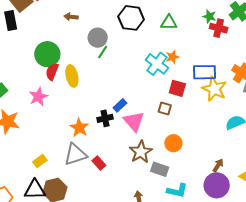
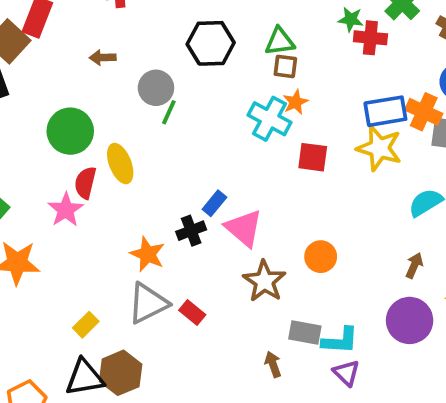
red semicircle: (52, 72) -> (85, 183), moved
blue rectangle: (204, 72) -> (385, 111), moved
brown square: (165, 109) -> (285, 66), moved
brown arrow: (218, 165) -> (414, 265), moved
gray rectangle: (160, 169) -> (305, 333), moved

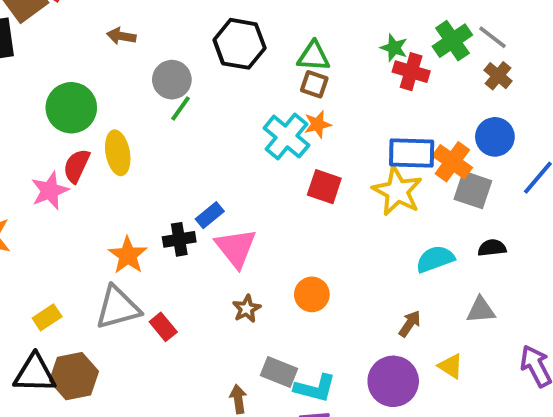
brown star: (264, 281) -> (247, 309), size x0.6

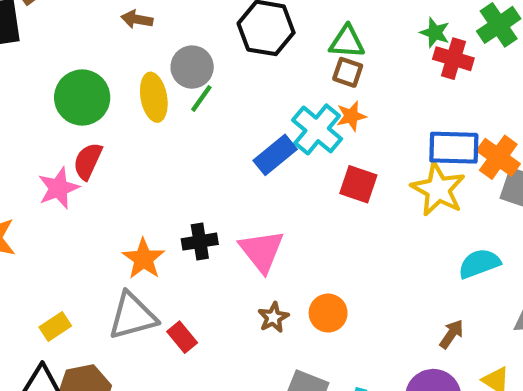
yellow ellipse: (118, 153) -> (154, 97), moved
blue rectangle: (210, 215) -> (275, 155), moved, size x1.4
orange circle: (312, 294) -> (328, 313), moved

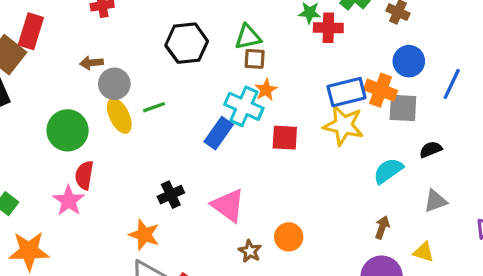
gray circle: (192, 67) -> (114, 84), moved
green line: (201, 98) -> (154, 107), turned 50
black cross: (200, 242) -> (171, 195), moved

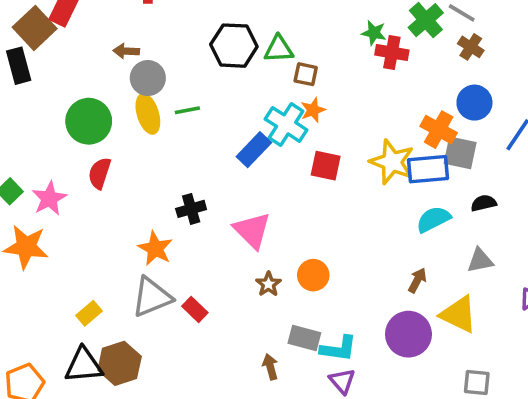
green triangle: (248, 37) -> (279, 49), moved
blue rectangle: (346, 92) -> (428, 169), moved
pink star: (69, 201) -> (49, 198), moved
yellow triangle: (424, 252) -> (459, 314), size x1.6

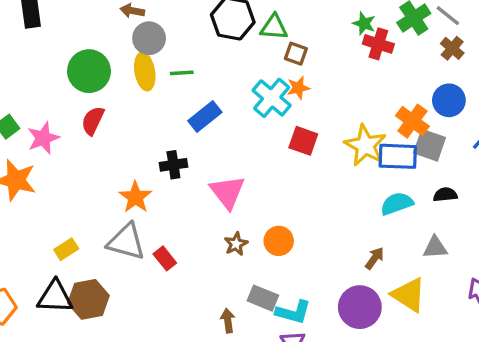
blue rectangle: (254, 150) -> (205, 116), moved
gray triangle: (152, 297) -> (126, 242), turned 30

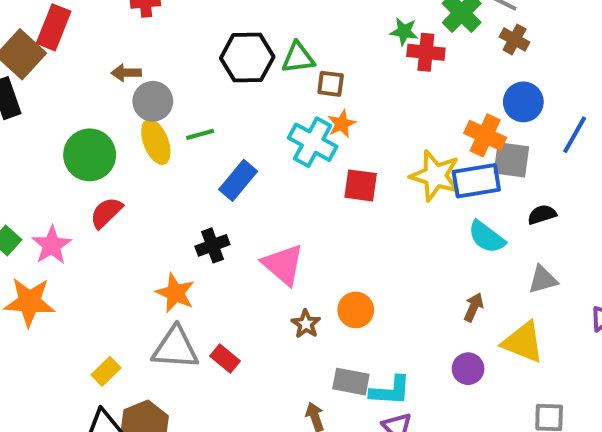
red semicircle: (93, 121) -> (106, 213), turned 32
cyan semicircle: (397, 204) -> (487, 237), turned -112
purple circle: (360, 307) -> (468, 369), size x0.6

